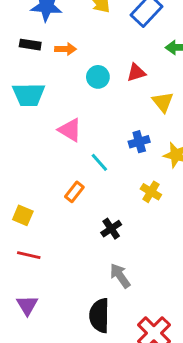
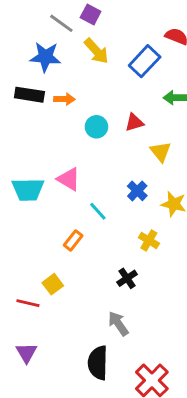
black rectangle: (30, 45) -> (29, 95), size x1.4
cyan trapezoid: (29, 95) -> (28, 189), moved
blue cross: (139, 142) -> (137, 191), turned -30
yellow square: (23, 215) -> (53, 284), moved, turned 30
black cross: (111, 229) -> (127, 278), moved

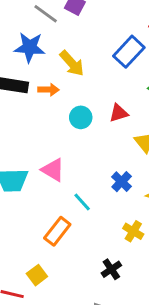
yellow arrow: (96, 51) -> (72, 63), moved
orange rectangle: (73, 240) -> (57, 231), size x1.4

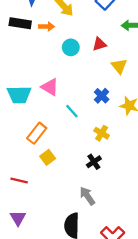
orange rectangle: (57, 231) -> (37, 133), moved
yellow cross: (133, 231) -> (102, 133), moved
yellow square: (37, 275) -> (48, 157), moved

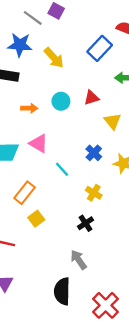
orange arrow: (47, 26) -> (29, 108), moved

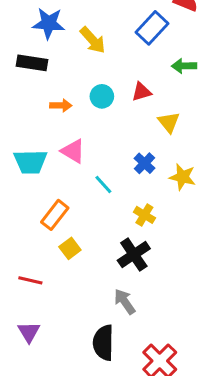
black cross: (86, 223) -> (134, 254), size x1.5

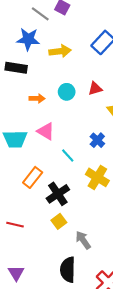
yellow arrow: (93, 40) -> (60, 51), turned -55
yellow cross: (144, 215) -> (97, 177), size x1.5
yellow square: (70, 248) -> (59, 221), moved
black cross: (134, 254) -> (58, 194), moved
purple triangle: (29, 332) -> (16, 273), moved

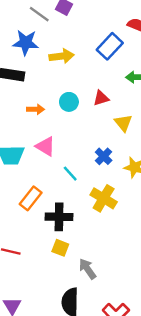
black cross: (58, 194) -> (59, 217), turned 35
yellow square: (59, 221) -> (60, 248), turned -32

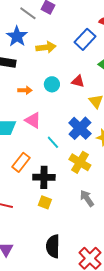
blue star: (26, 43) -> (17, 36), turned 30
red triangle: (101, 98) -> (78, 81), turned 32
blue cross: (104, 156) -> (80, 128), size x1.6
gray arrow: (87, 269) -> (87, 198), moved

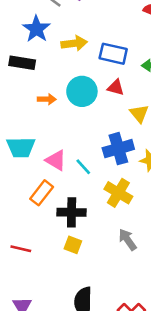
blue rectangle: (85, 39) -> (113, 54), moved, turned 60
cyan circle: (52, 84) -> (82, 91), size x1.5
pink triangle: (33, 120) -> (56, 160), moved
blue cross: (80, 128) -> (118, 149), turned 30

